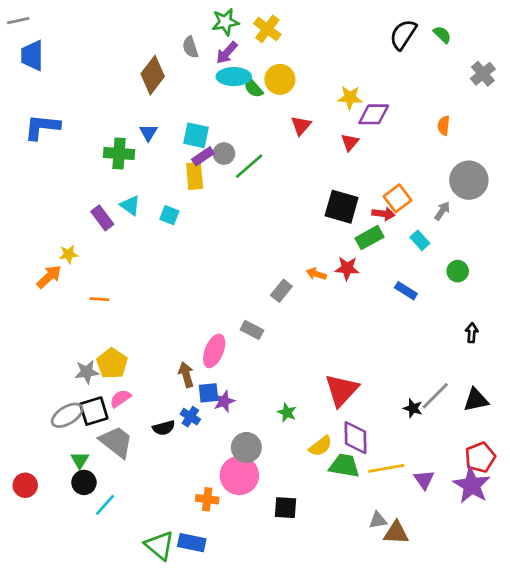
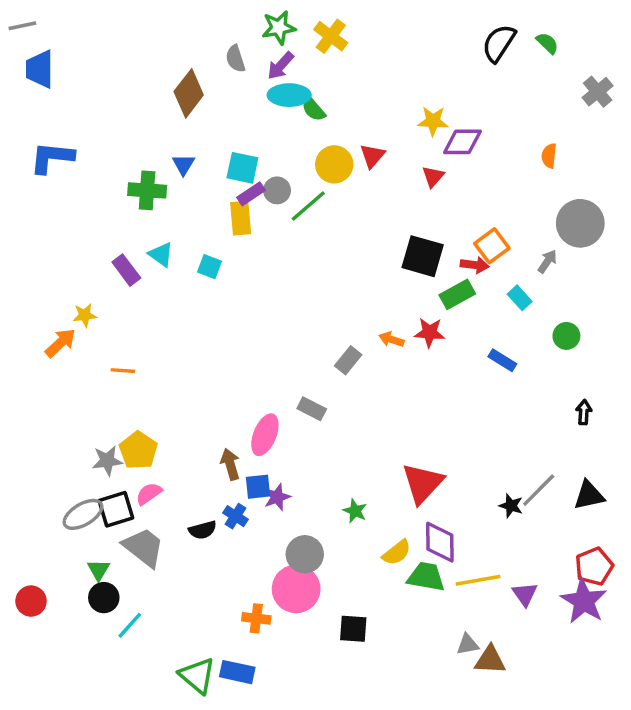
yellow circle: (280, 79) -> (334, 164), moved

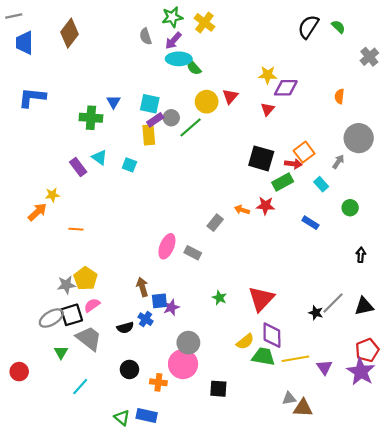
brown diamond: (189, 93) -> (69, 33), moved
pink ellipse: (265, 435) -> (167, 246), moved
green star: (355, 511) -> (219, 298), moved
black circle: (104, 598) -> (129, 369), moved
green triangle: (197, 676) -> (122, 418), size x0.7

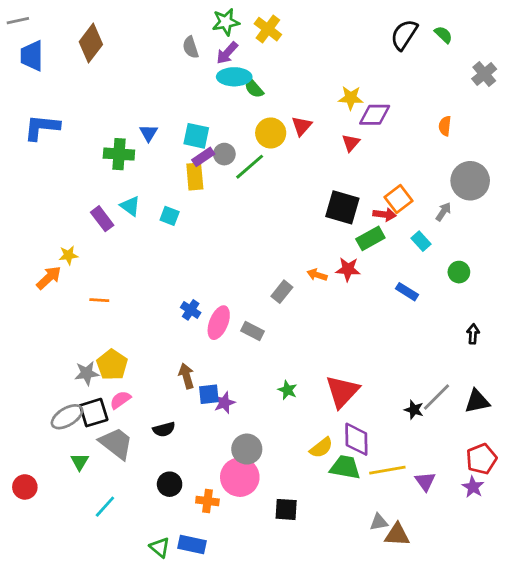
blue cross: (146, 319) -> (191, 310), moved
purple star: (361, 372) -> (473, 487), size x0.6

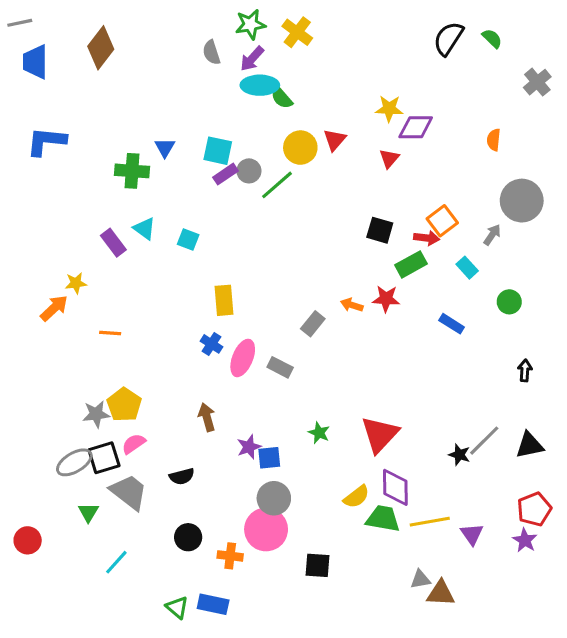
yellow rectangle: (195, 177) -> (224, 300), moved
black square: (342, 207) -> (380, 230), size x0.7
blue square: (209, 394) -> (269, 458), moved

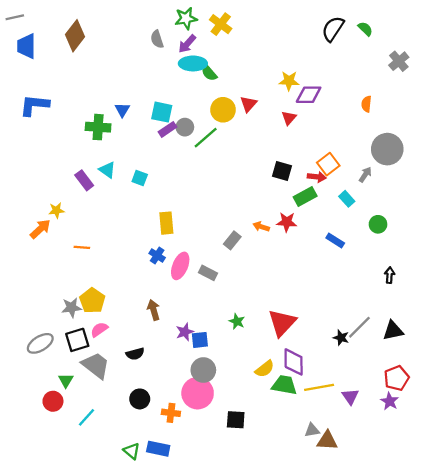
gray ellipse: (74, 462) -> (40, 343), moved
red circle: (28, 540) -> (53, 401), moved

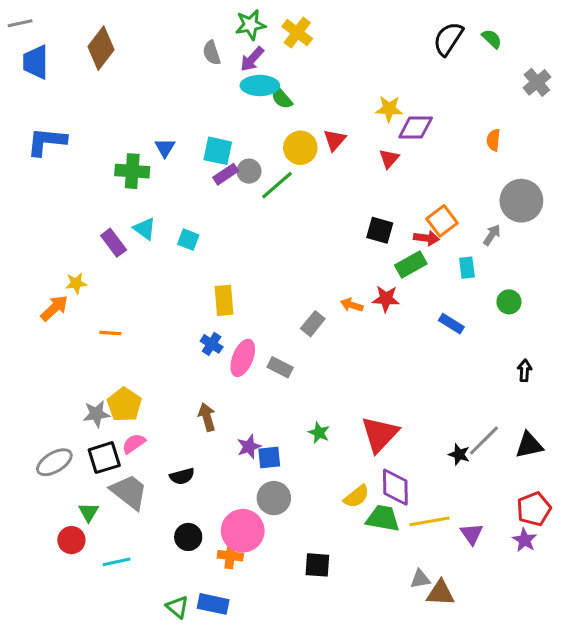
cyan rectangle: (347, 199) -> (467, 268), turned 35
pink circle: (198, 393) -> (243, 531), moved
cyan line: (87, 417) -> (117, 562), turned 36

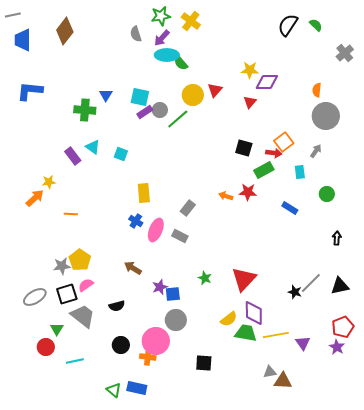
gray circle: (521, 201) -> (326, 116), moved
gray rectangle: (313, 324) -> (188, 208), moved
brown arrow: (207, 417) -> (133, 268), turned -42

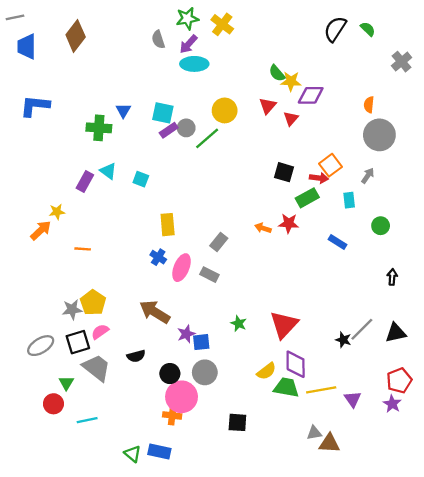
green semicircle: (181, 63) -> (277, 73), moved
red triangle: (215, 90) -> (268, 106), moved
purple rectangle: (73, 156) -> (85, 181), turned 66
brown arrow: (133, 268) -> (155, 312), size x1.5
black circle: (121, 345) -> (170, 374), moved

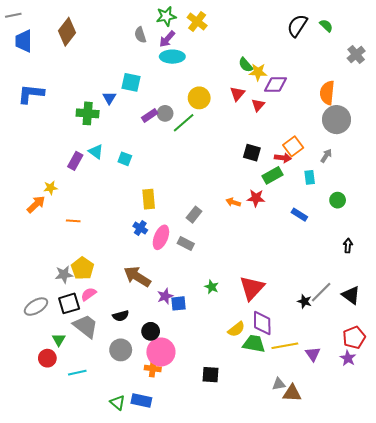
orange semicircle: (369, 105) -> (327, 93), size x1.6
cyan square: (163, 113) -> (131, 82), moved
black triangle: (396, 333) -> (351, 295), turned 48
gray circle: (205, 372) -> (121, 350), moved

